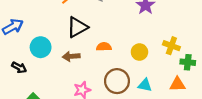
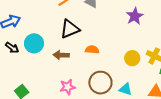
yellow circle: (139, 52) -> (132, 58), moved
black arrow: (19, 67) -> (12, 48), moved

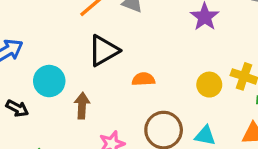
black arrow: (12, 48) -> (17, 108), moved
brown arrow: (61, 55) -> (82, 106), moved, turned 98

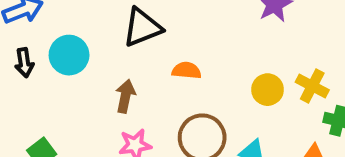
brown arrow: (82, 106) -> (125, 96), moved
black arrow: (17, 108) -> (24, 63), moved, turned 45

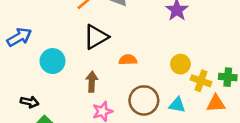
black arrow: (24, 63) -> (30, 102), moved, turned -60
yellow cross: (312, 86) -> (201, 81), moved

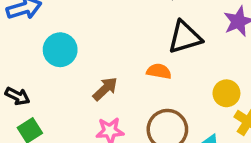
black triangle: (96, 37) -> (185, 37), moved
brown arrow: (92, 82) -> (105, 89), turned 30

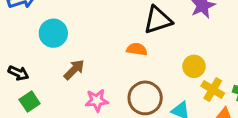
brown arrow: (105, 89) -> (74, 70), moved

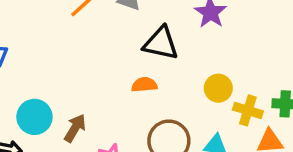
black triangle: (158, 20) -> (161, 43), turned 44
cyan circle: (53, 33) -> (34, 117), moved

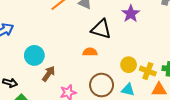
yellow circle: (218, 88) -> (129, 65), moved
cyan circle: (34, 117) -> (34, 55), moved

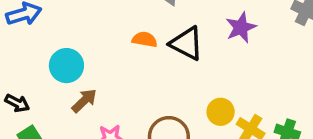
orange semicircle: (90, 52) -> (145, 39), moved

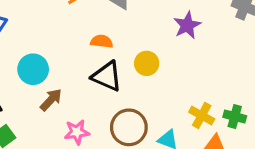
black triangle: (187, 43) -> (107, 76), moved
yellow circle: (221, 112) -> (147, 63), moved

